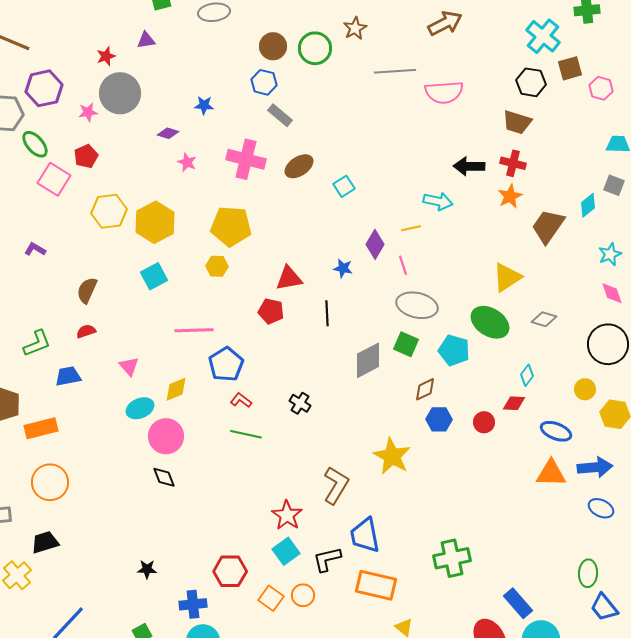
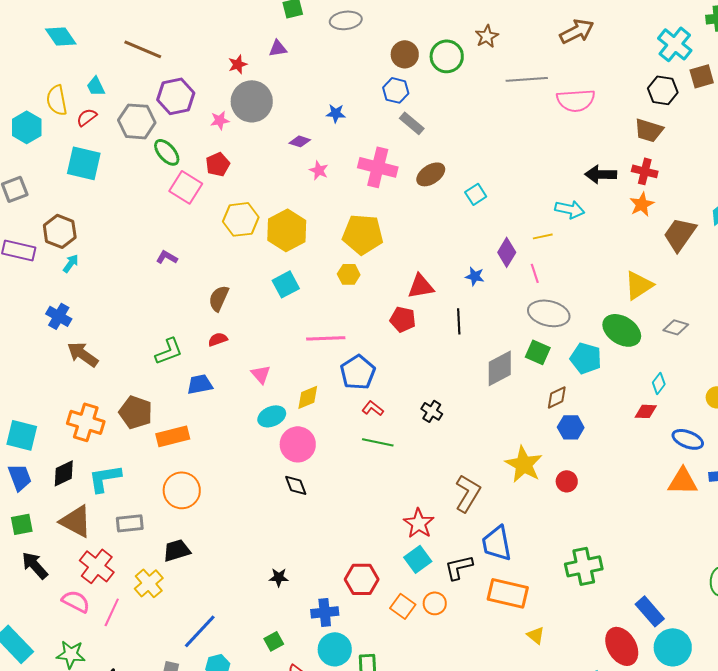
red circle: (484, 422) -> (567, 481), moved

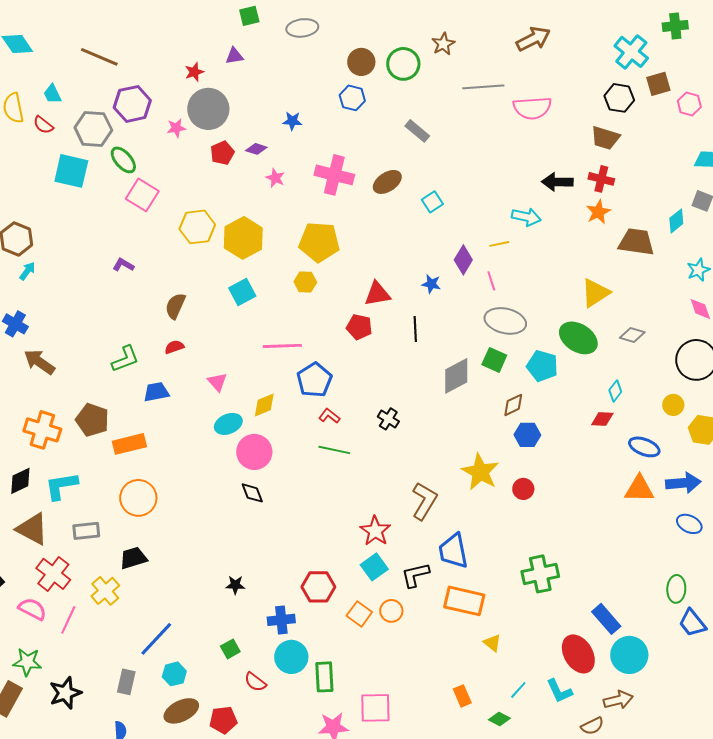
red semicircle: (87, 117) -> (43, 125), turned -105
gray rectangle: (412, 123) -> (417, 131), moved
cyan square: (84, 163) -> (71, 171), moved
red pentagon: (218, 164) -> (222, 153), moved
brown trapezoid: (680, 234) -> (636, 242), turned 63

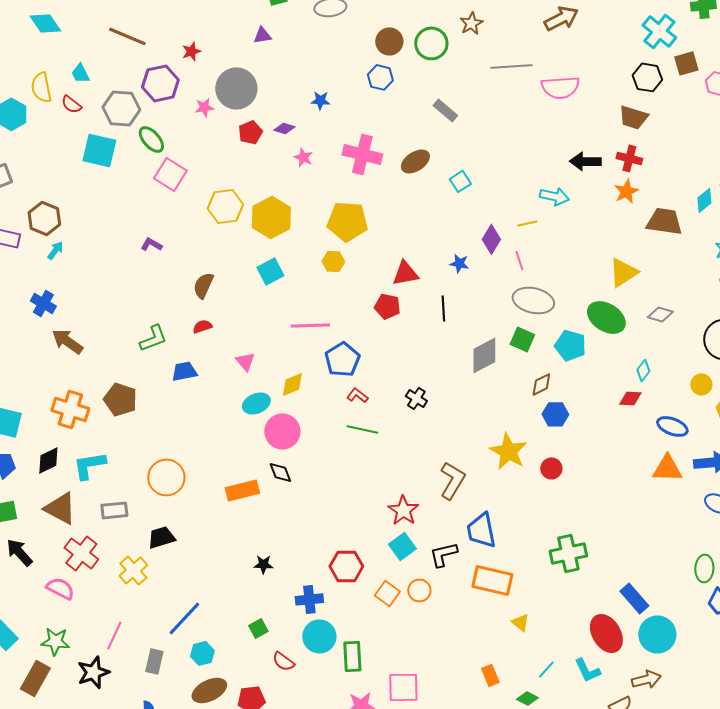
red star: (194, 72) -> (191, 51), moved
orange rectangle: (129, 444) -> (242, 490), moved
pink line: (68, 620) -> (114, 635), moved

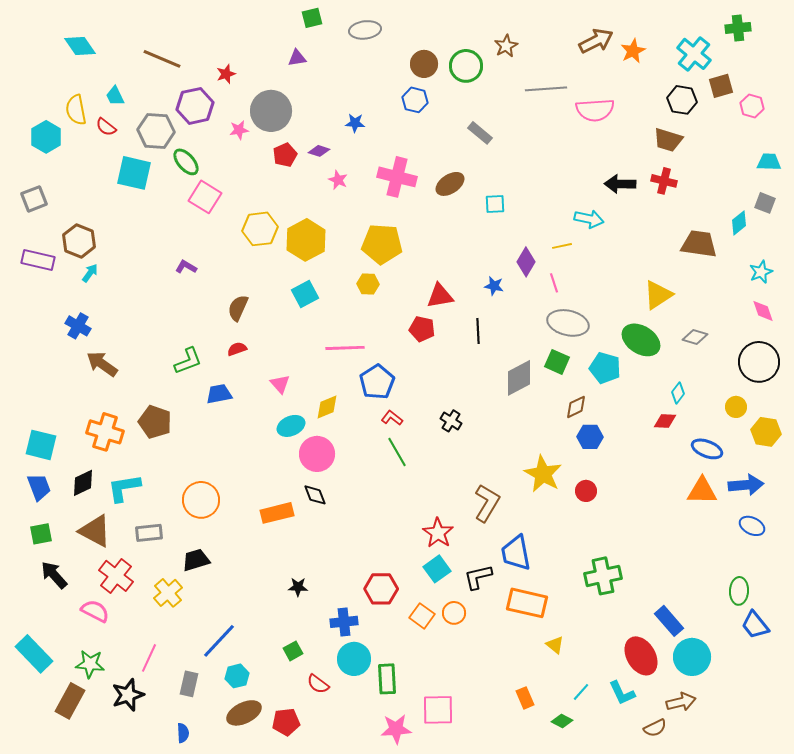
cyan square: (460, 181) -> (495, 204), turned 30
orange star: (626, 191) -> (633, 51), moved
green line: (362, 429) -> (397, 452), turned 48

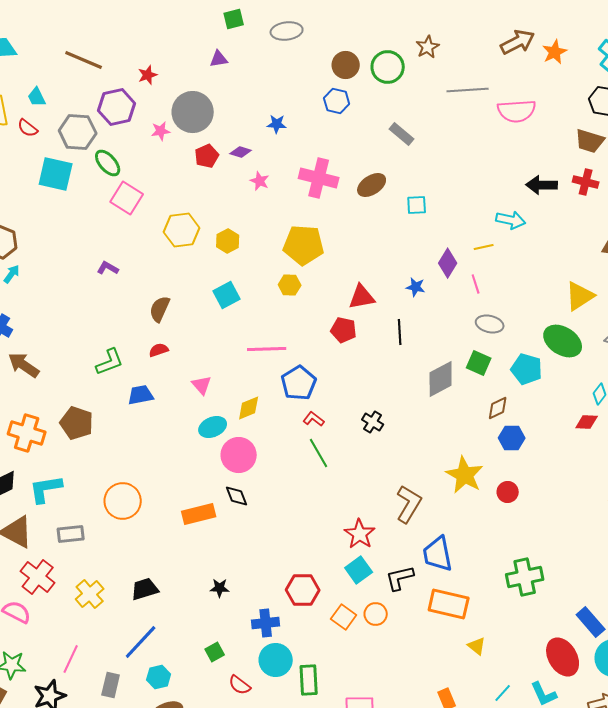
yellow hexagon: (306, 240) -> (228, 241), size x0.6
gray ellipse: (568, 323) -> (490, 324), size x0.7
black trapezoid: (196, 560) -> (145, 589), moved

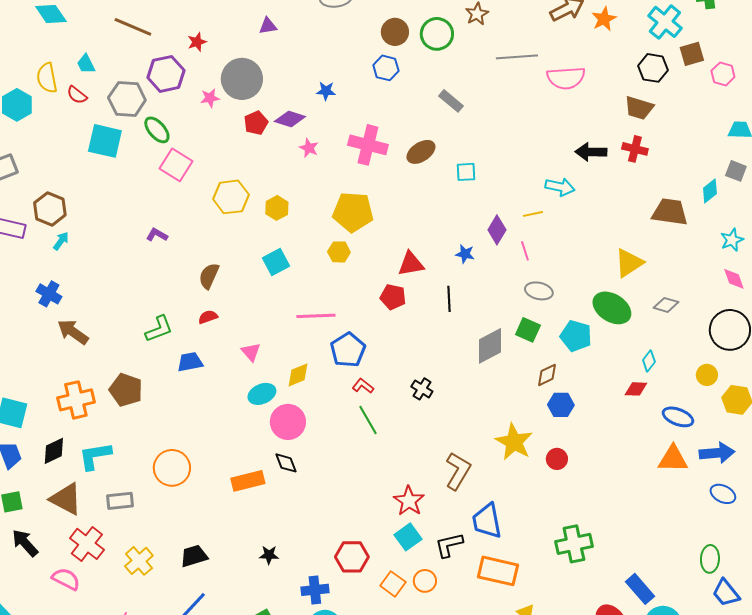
purple diamond: (241, 152) -> (290, 119), size x1.4
orange cross: (27, 433) -> (76, 400), turned -30

